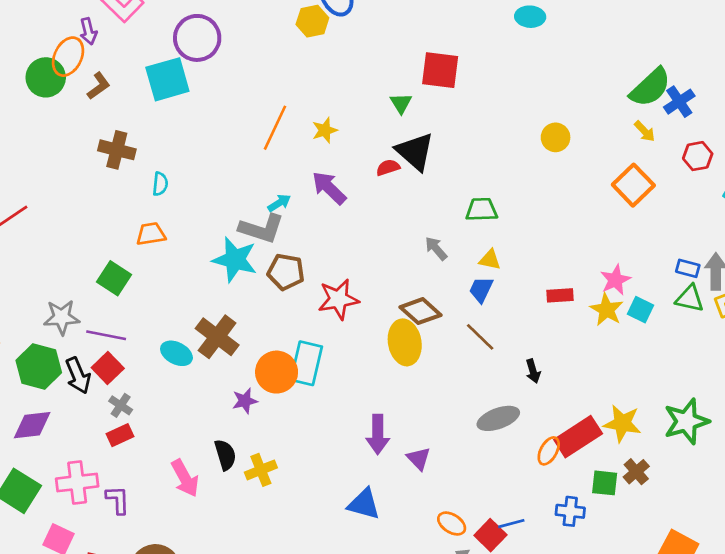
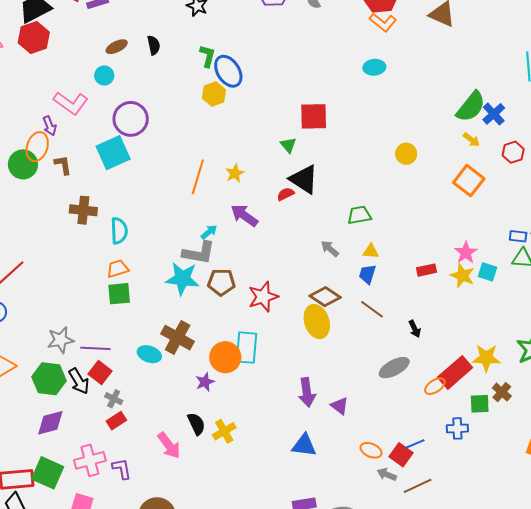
brown L-shape: (99, 86) -> (63, 165), turned -55
cyan semicircle: (160, 184) -> (119, 231), size x1.5
green square: (114, 278) -> (119, 294), moved, turned -30
orange ellipse: (549, 451) -> (435, 386), turned 35

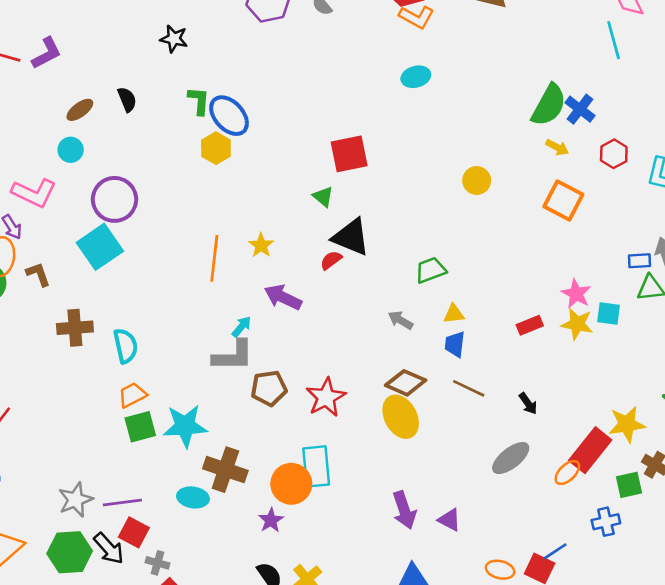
cyan star: (182, 279) -> (185, 426), moved

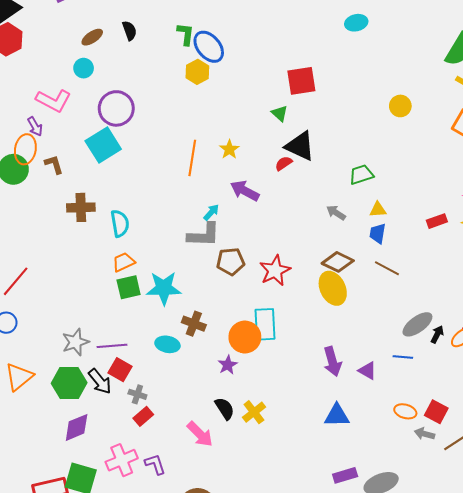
black arrow: (528, 404) -> (437, 334), moved, turned -120
brown cross: (225, 470) -> (194, 324), size x0.7
blue line: (555, 551) -> (403, 357), moved, turned 36

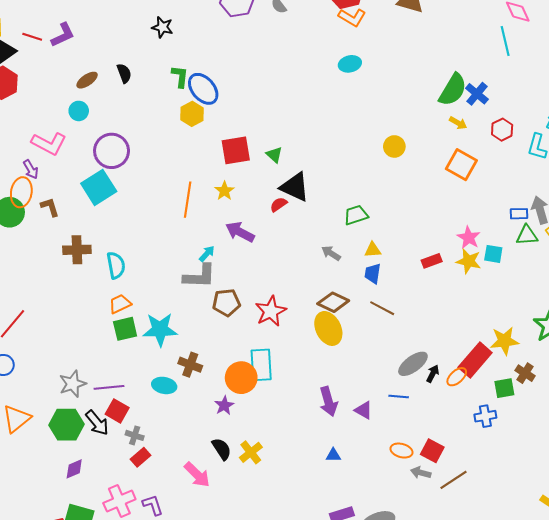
red square: (301, 81) -> (236, 150), moved
blue triangle: (337, 416) -> (333, 455), size x0.6
purple diamond: (77, 427) -> (74, 469), size x0.7

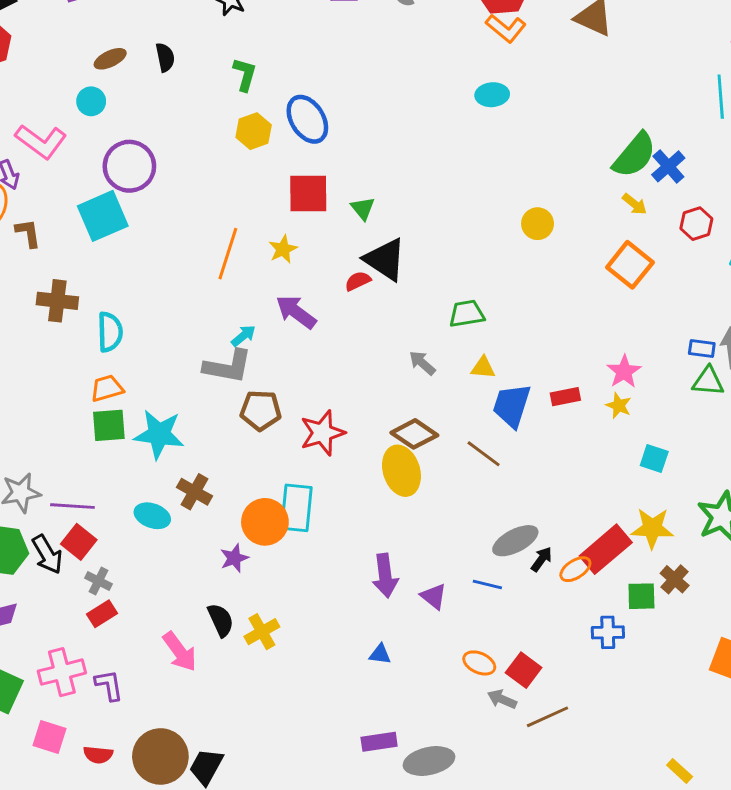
blue ellipse: (203, 89) -> (307, 119), moved
cyan square: (493, 254) -> (654, 458), moved
yellow star: (469, 261) -> (619, 406), size x0.7
blue trapezoid: (373, 274) -> (512, 406), moved, size x1.5

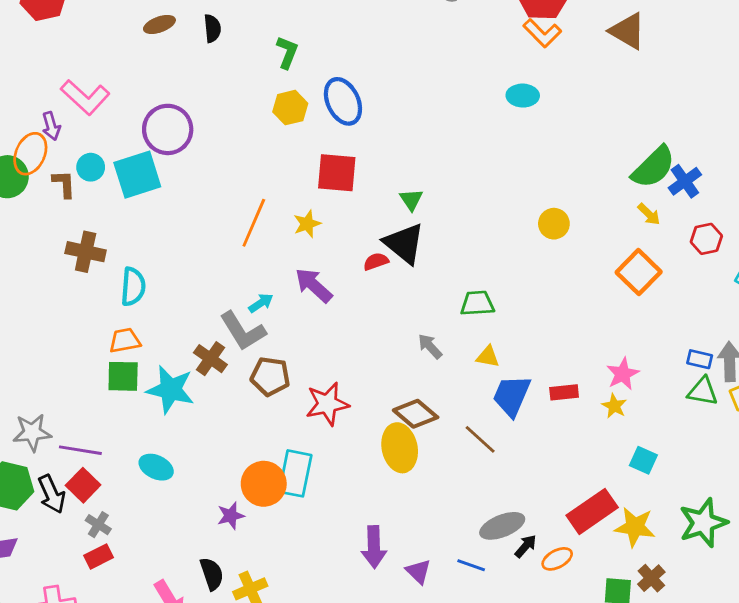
cyan circle: (91, 101) -> (91, 167), moved
green triangle: (363, 208) -> (411, 200), moved
gray L-shape: (228, 366) -> (243, 331), turned 42
brown cross: (195, 492) -> (210, 359), moved
red rectangle: (606, 549) -> (592, 511), moved

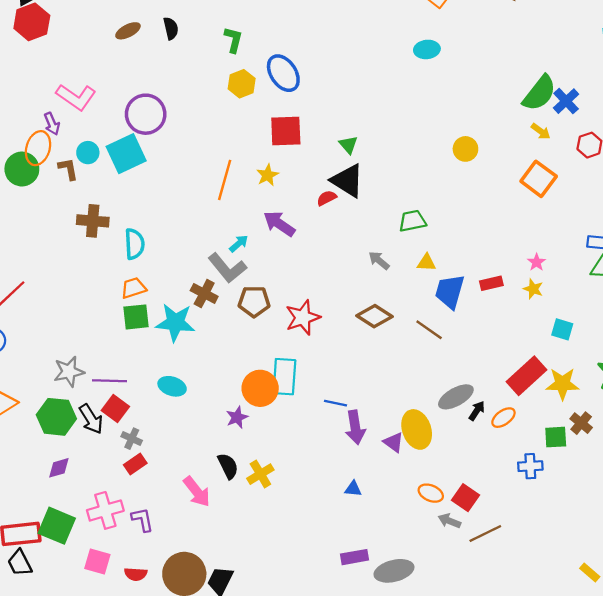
pink star: (623, 374) -> (537, 262), size x0.7
yellow ellipse: (400, 448) -> (417, 429), moved
blue line: (471, 565) -> (335, 403), moved

